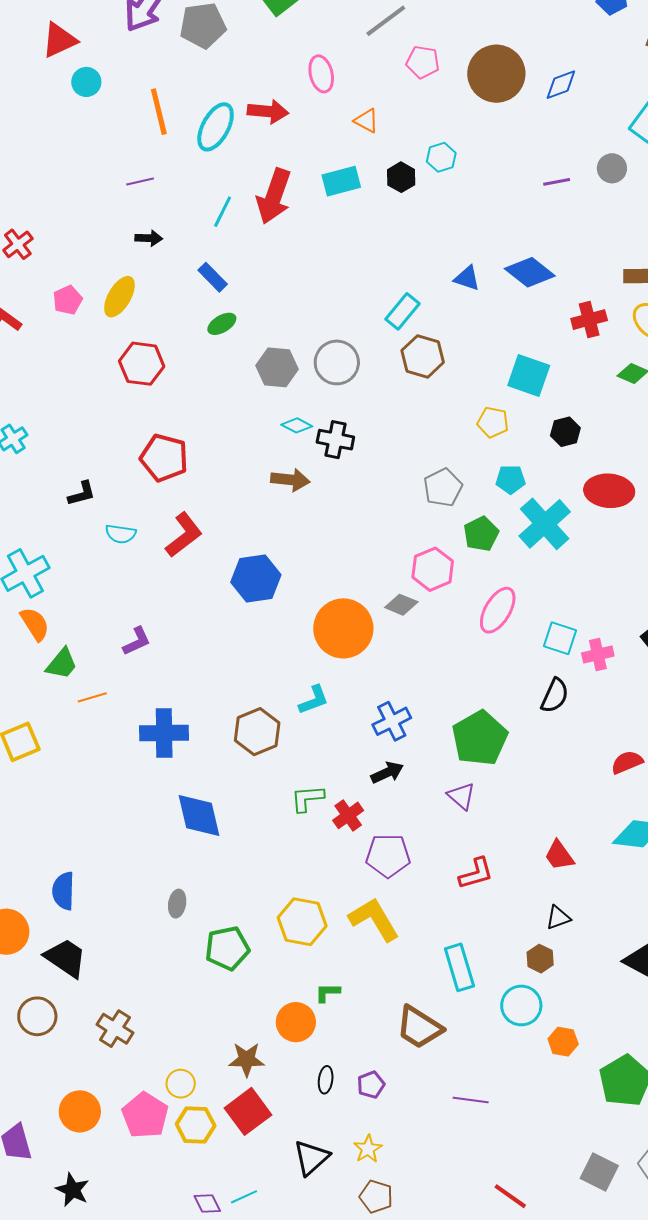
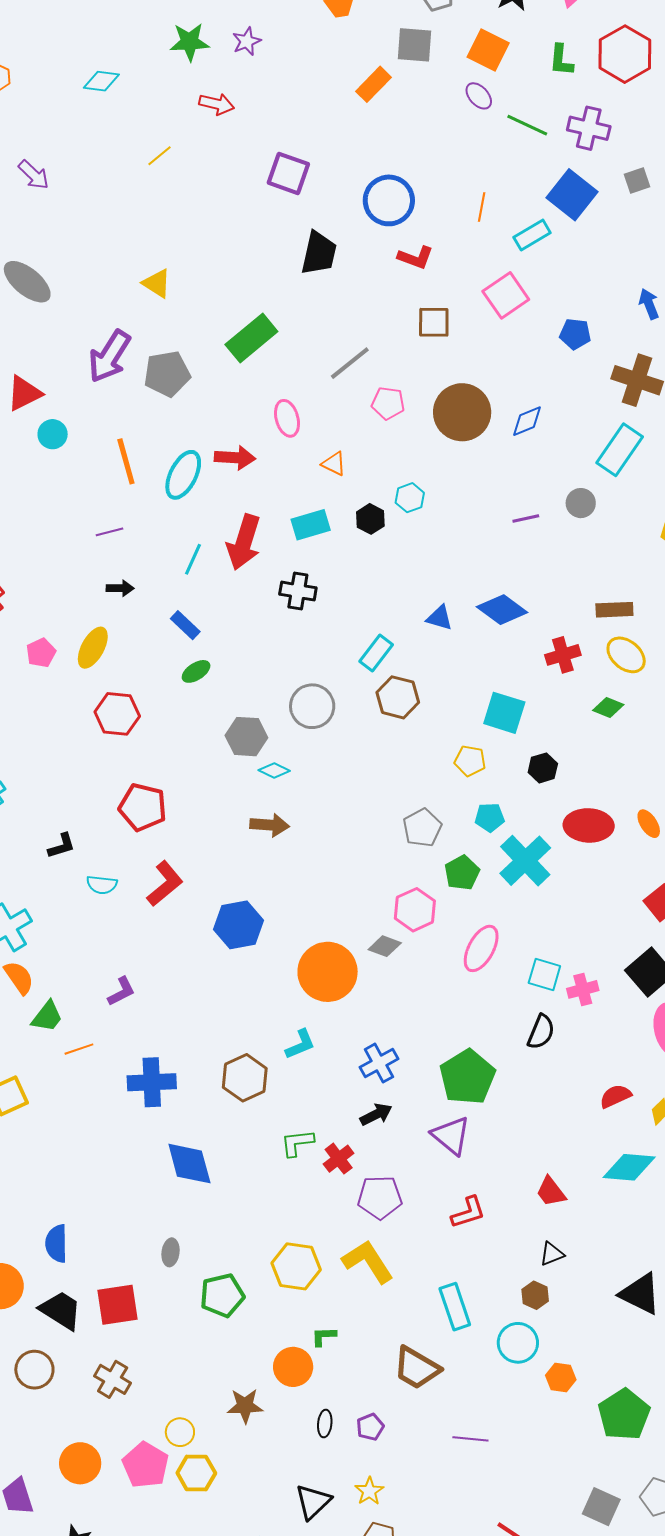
gray hexagon: (277, 367) -> (246, 737), moved
black cross: (335, 440) -> (298, 591), moved
purple triangle: (461, 796) -> (451, 1135), size x1.4
red square: (248, 1111) -> (118, 1305), moved, turned 30

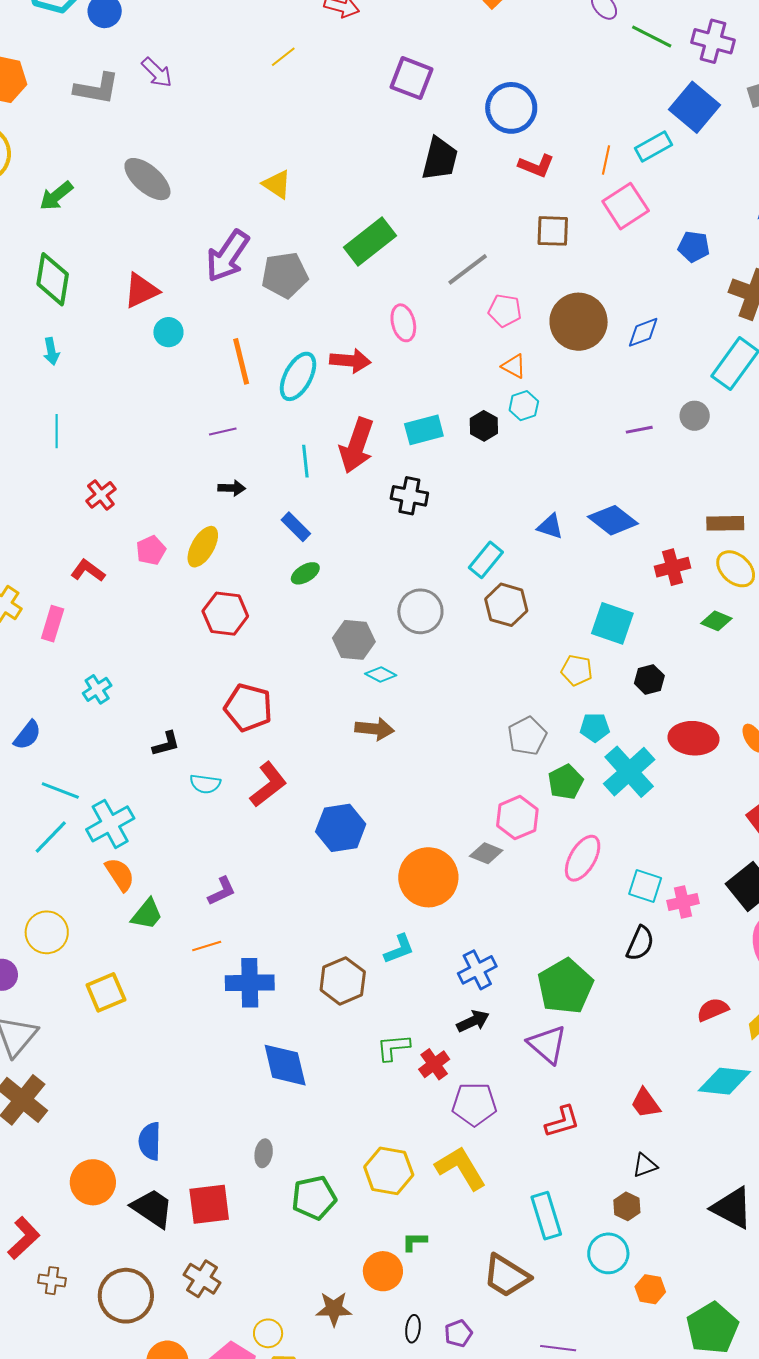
orange line: (482, 207) -> (606, 160), moved
orange triangle: (334, 464) -> (514, 366), moved
cyan line: (193, 559) -> (305, 461), turned -32
orange line: (79, 1049) -> (207, 946), moved
brown circle: (34, 1370) -> (126, 1296), moved, size x1.4

